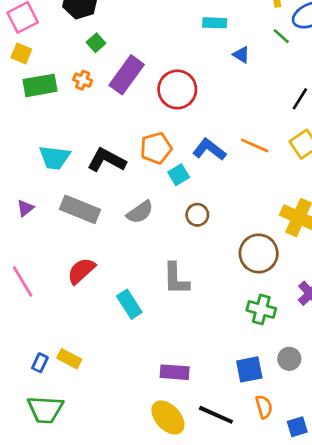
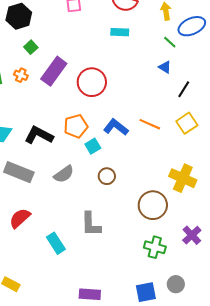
blue triangle: (241, 55) -> (165, 67), moved

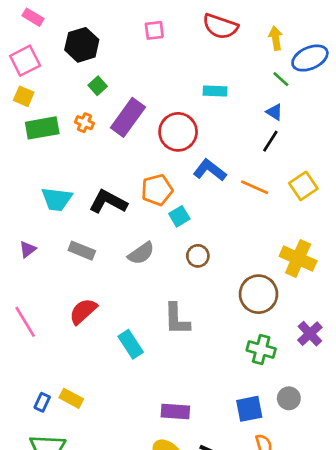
cyan rectangle: (120, 32) -> (215, 91), moved
black line: (184, 89) -> (270, 141), moved
blue L-shape: (116, 127) -> (210, 170), moved
gray rectangle: (19, 172) -> (82, 251), size x0.7

